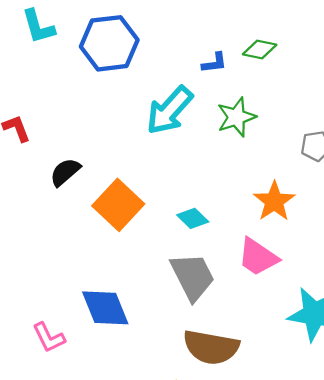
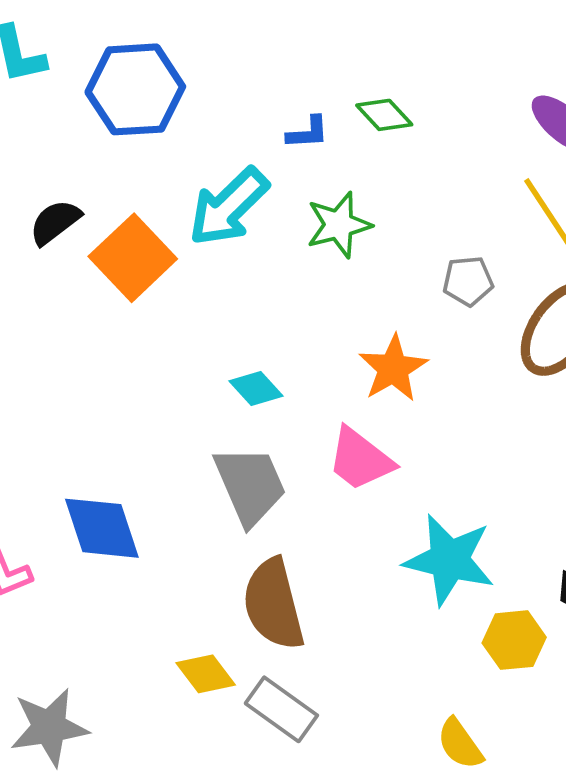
green diamond: (260, 49) -> (384, 115), turned 32
black semicircle: (65, 172) -> (55, 222), moved
orange square: (118, 205) -> (133, 258), moved
brown semicircle: (211, 347) -> (273, 604), turned 62

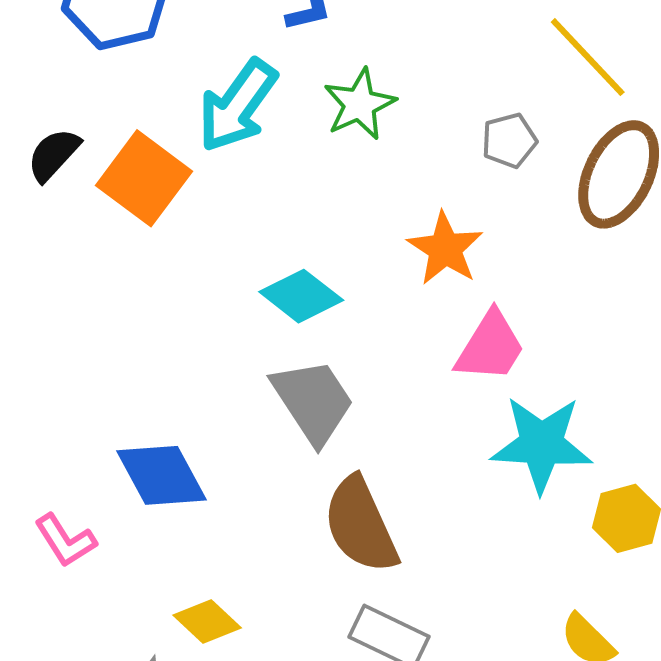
cyan diamond: (256, 389) -> (301, 296), size x1.4
pink trapezoid: (360, 459) -> (490, 347), moved, turned -86
yellow diamond: (206, 674) -> (207, 622), moved

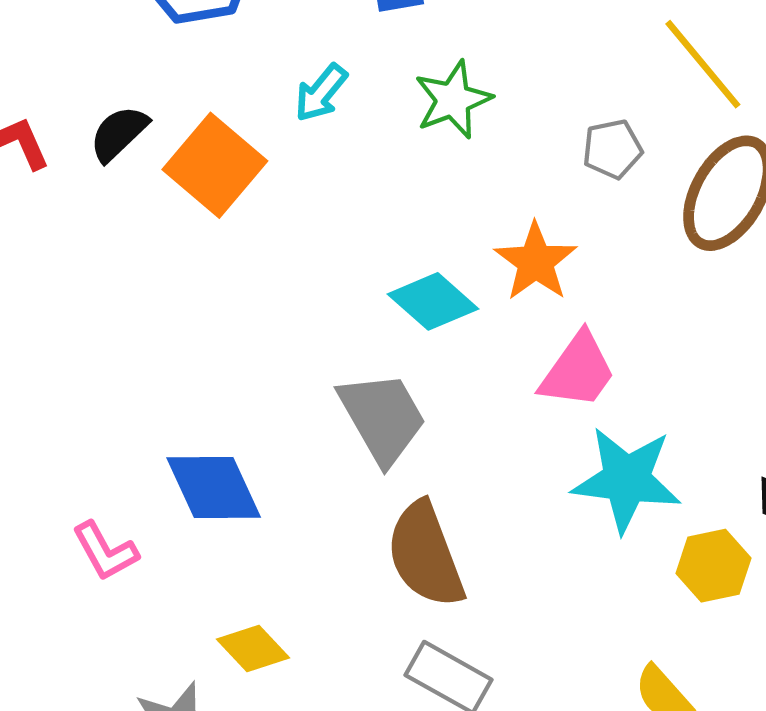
cyan arrow: (237, 106) -> (321, 93), size x0.6
cyan diamond: (301, 296) -> (433, 301), moved

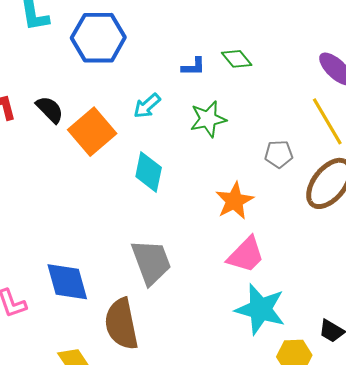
black semicircle: (119, 133) -> (50, 110), turned 80
cyan diamond: (433, 301) -> (149, 172), moved, turned 51
brown semicircle: (425, 555) -> (121, 324), moved

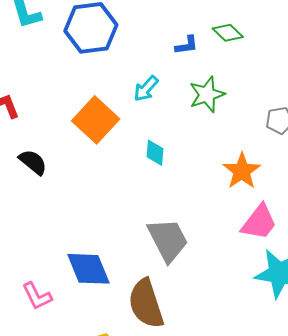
black semicircle: (50, 110) -> (33, 162), moved
cyan diamond: (149, 172) -> (155, 153), size x0.7

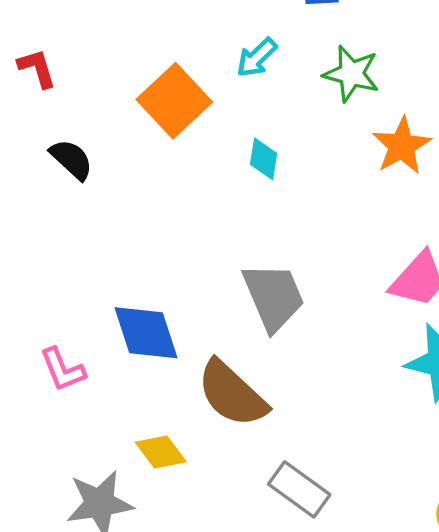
green star: (207, 94) -> (351, 74), turned 30
orange star: (242, 171) -> (402, 146), moved
brown semicircle: (146, 304) -> (232, 394), turned -33

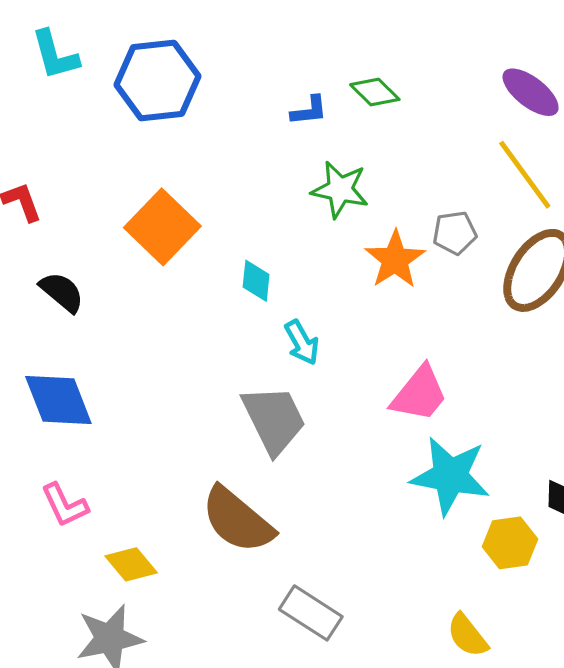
cyan arrow: (257, 58) -> (302, 342), moved, turned -72
blue diamond: (146, 333) -> (58, 400), moved
yellow diamond: (161, 452) -> (131, 564), moved

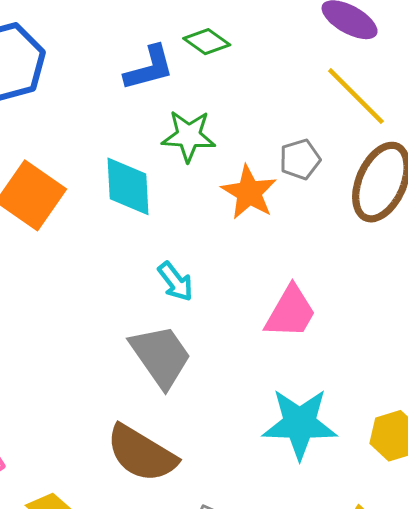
blue L-shape: (309, 111) -> (149, 68), size x1.5
cyan diamond: (256, 281) -> (128, 186), moved, size x1.6
cyan star: (450, 476) -> (300, 424), moved

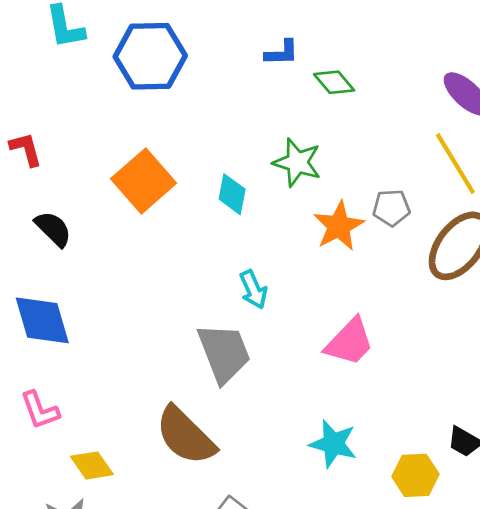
blue L-shape: (149, 68) -> (282, 53), moved, size x0.7
cyan diamond: (128, 186) -> (232, 194), size x0.7
cyan star: (300, 424) -> (333, 444), size x0.7

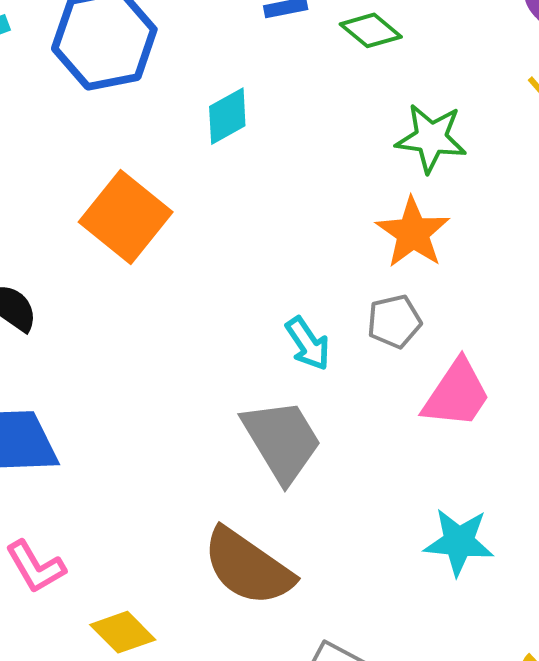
green star: (297, 162) -> (431, 138), moved
cyan diamond: (232, 194) -> (227, 116), moved, turned 60
gray pentagon: (391, 208) -> (394, 321), moved

